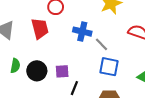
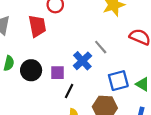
blue cross: (82, 32) -> (82, 61), moved, turned 30
blue square: (109, 67) -> (118, 81), moved, turned -30

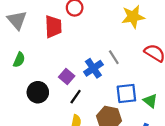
black circle: (31, 70) -> (38, 92), moved
purple square: (58, 73) -> (67, 76), turned 32

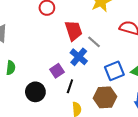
red trapezoid: (53, 27) -> (73, 31), moved
purple square: (67, 76) -> (57, 71), turned 32

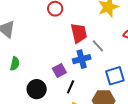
blue cross: (79, 57) -> (82, 59), turned 30

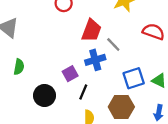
red trapezoid: (79, 33) -> (91, 30), turned 35

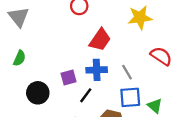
gray line: (113, 44) -> (127, 72), moved
black line: (83, 92) -> (86, 95), moved

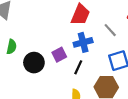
gray line: (127, 72) -> (110, 30), moved
black circle: (38, 93) -> (34, 63), moved

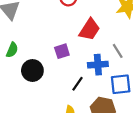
blue cross: (83, 42) -> (98, 65), moved
purple square: (59, 55) -> (62, 51), moved

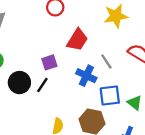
blue cross: (98, 65) -> (86, 76), turned 30
black line: (77, 84) -> (42, 85), moved

